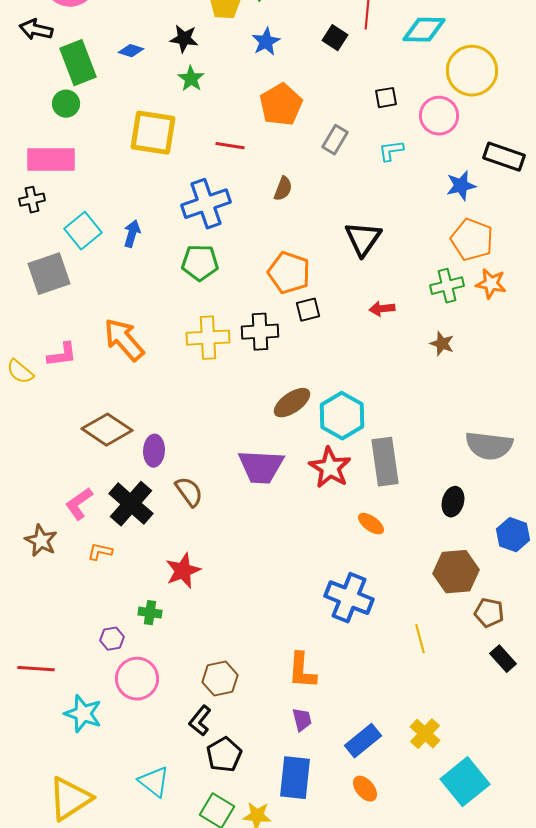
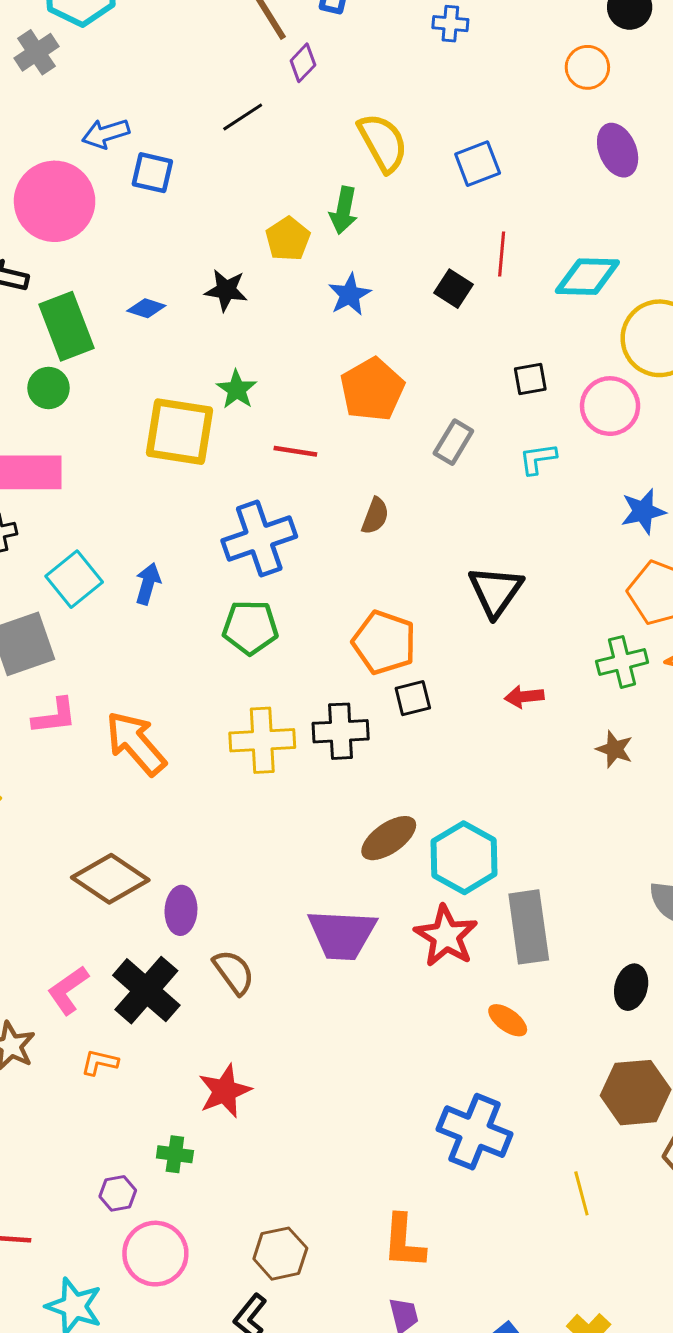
green star: (191, 79) -> (237, 389), moved
pink L-shape: (62, 355) -> (55, 716), moved

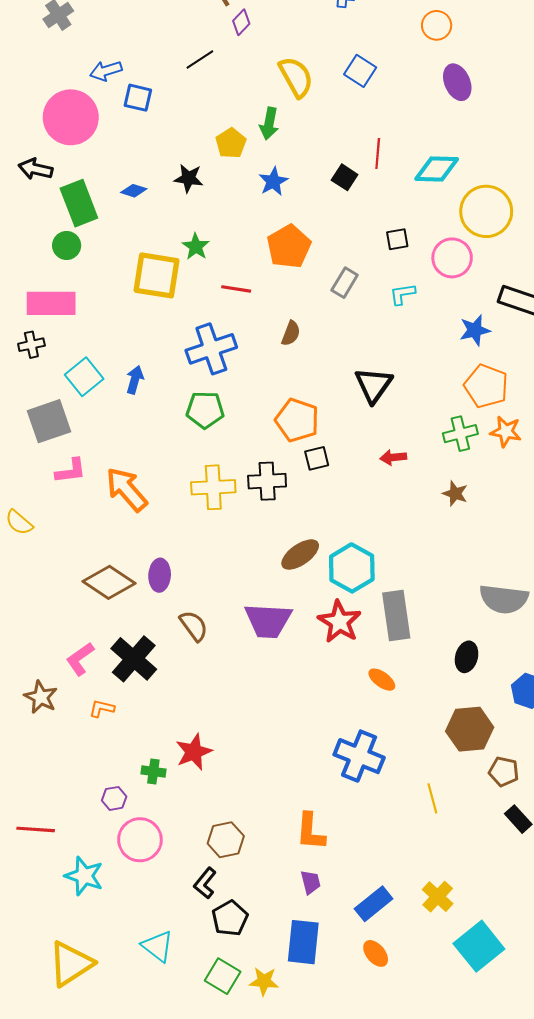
blue square: (478, 164) -> (360, 71), moved, turned -36
purple ellipse: (181, 910) -> (160, 575), moved
brown semicircle: (234, 972) -> (194, 626), moved
red star: (225, 1091) -> (194, 752), moved

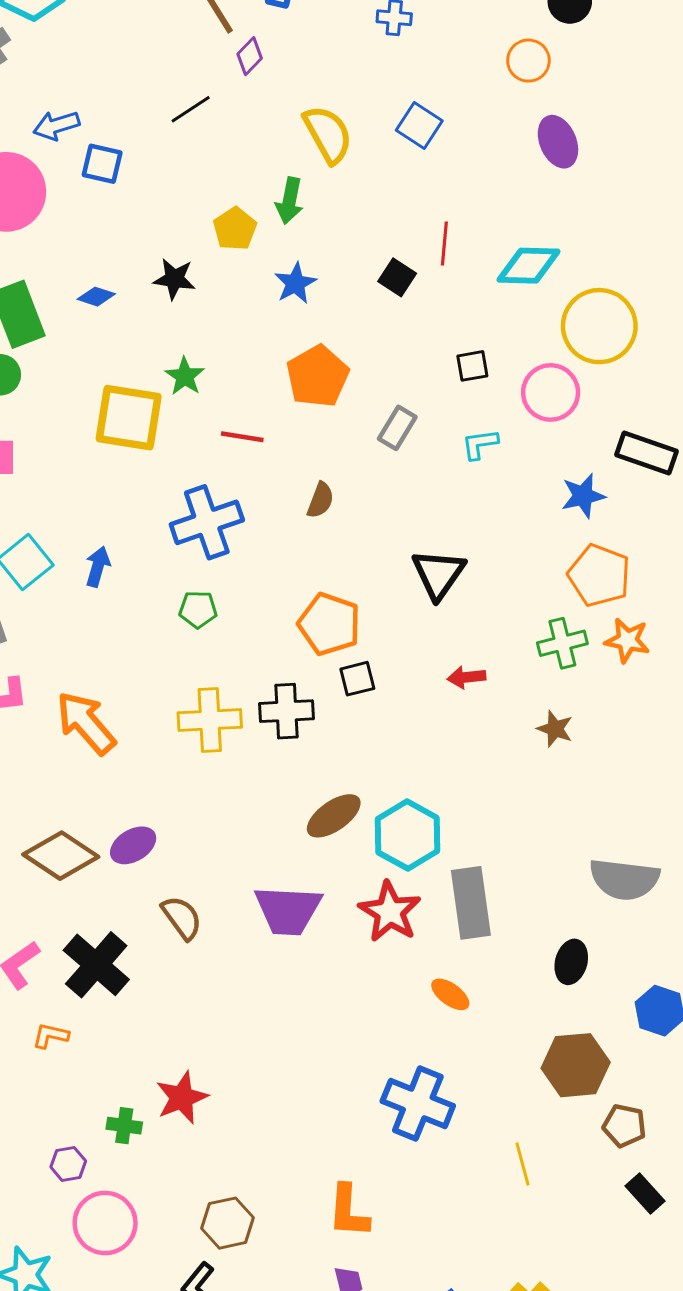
green pentagon: (205, 410) -> (198, 609), size x0.7
purple ellipse: (160, 575) -> (133, 845), turned 56

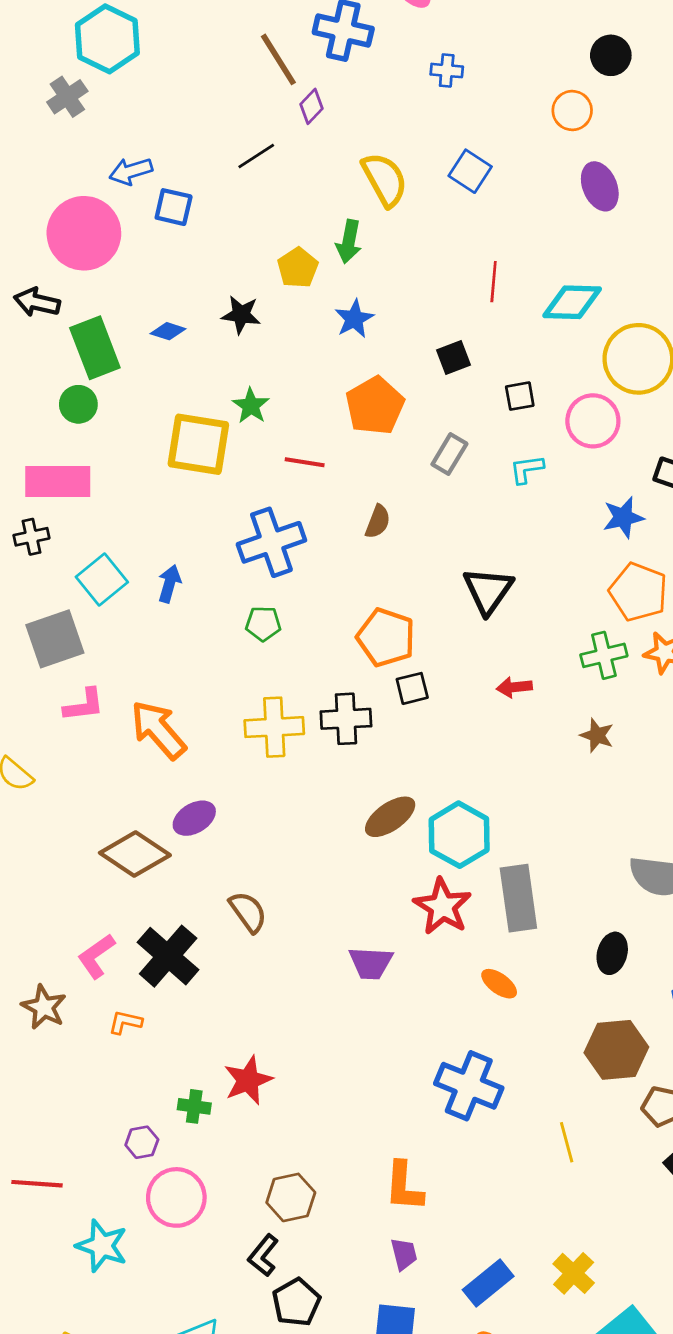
black square: (397, 277) -> (454, 357), moved, turned 36
purple ellipse: (133, 845) -> (194, 818), moved
purple trapezoid: (288, 910) -> (371, 963), moved, size x0.7

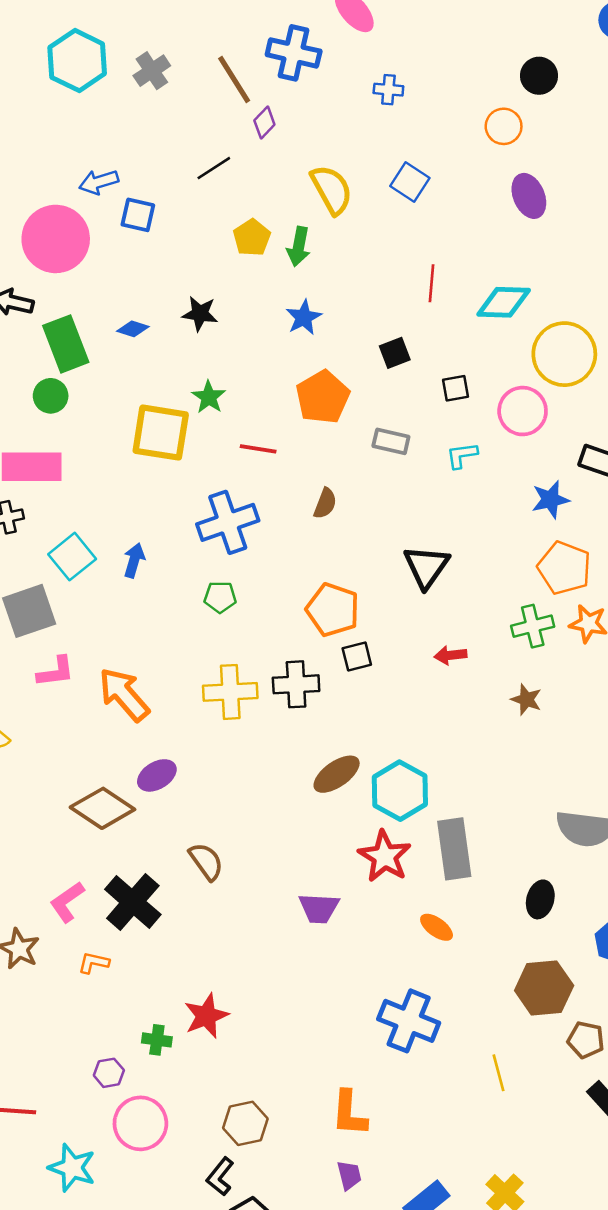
gray cross: (67, 97) -> (152, 71), moved
yellow pentagon: (298, 268) -> (252, 238), moved
gray rectangle: (449, 454) -> (391, 441), turned 72

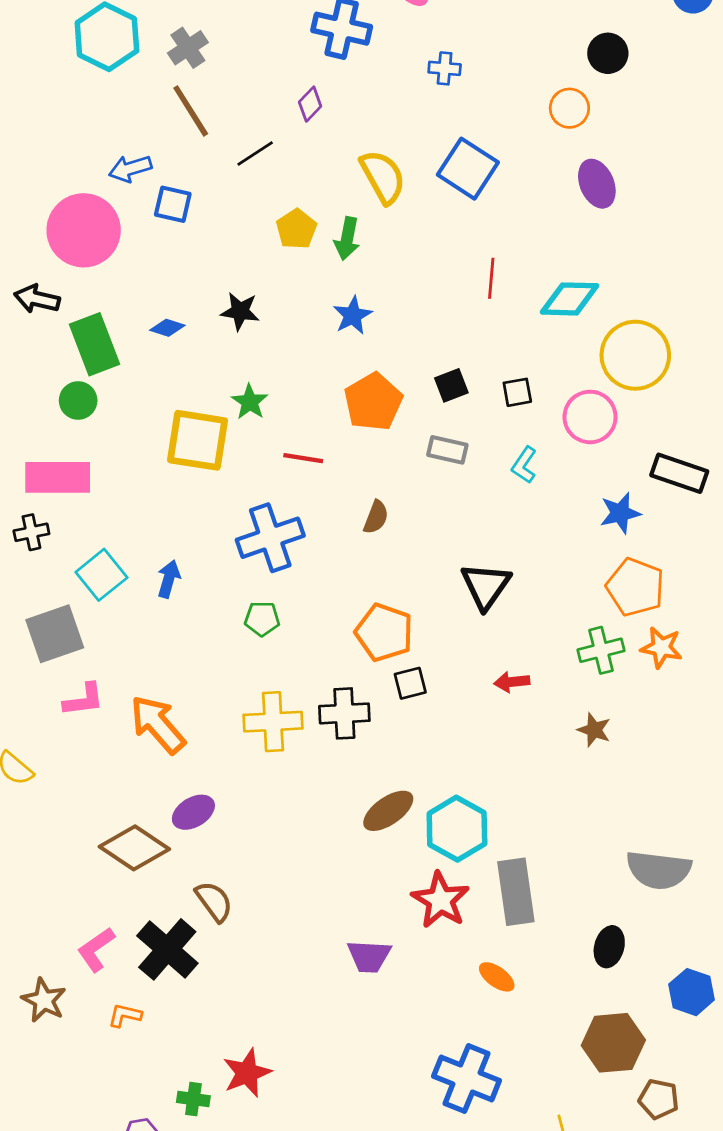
brown line: (234, 80) -> (191, 111), moved
blue square: (410, 182) -> (468, 169), size x1.4
black square: (395, 353) -> (451, 385), moved
cyan L-shape: (462, 455) -> (524, 465), turned -48
brown semicircle: (206, 861) -> (214, 901), moved

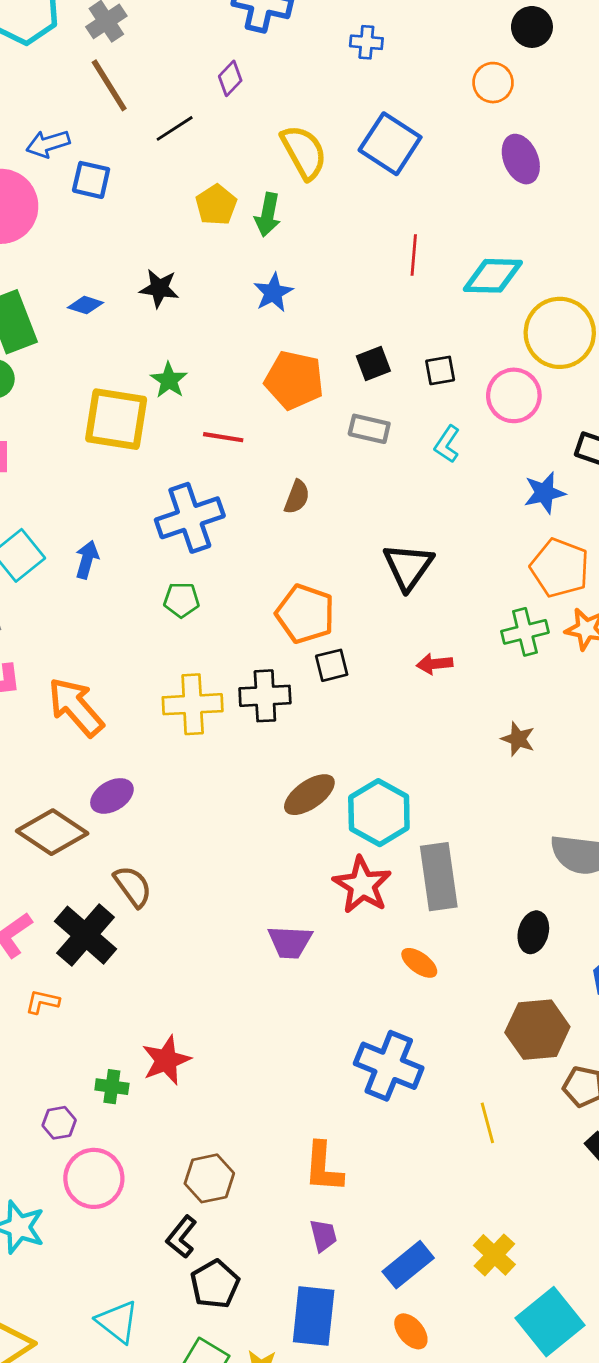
orange pentagon: (373, 402) -> (294, 380), turned -30
brown star: (594, 730) -> (518, 739), moved

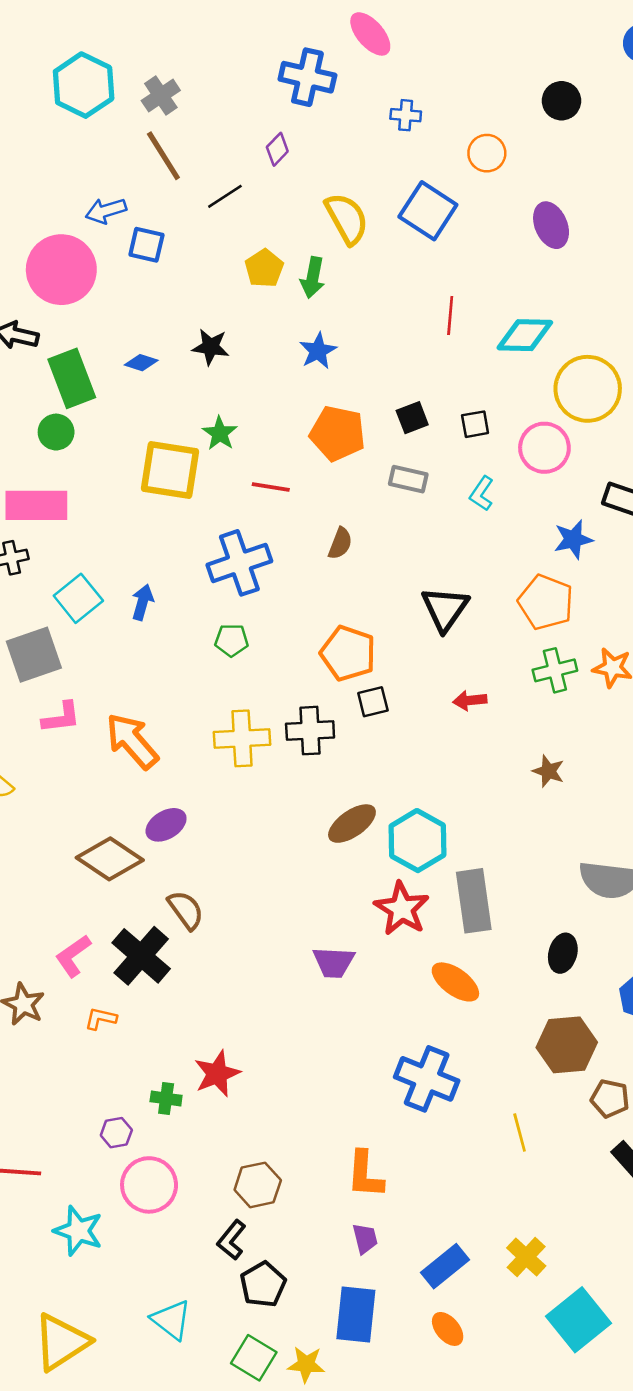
orange circle: (493, 83) -> (487, 153), moved
orange pentagon: (560, 568) -> (546, 602), moved
orange ellipse: (419, 963) -> (455, 982), size x1.4

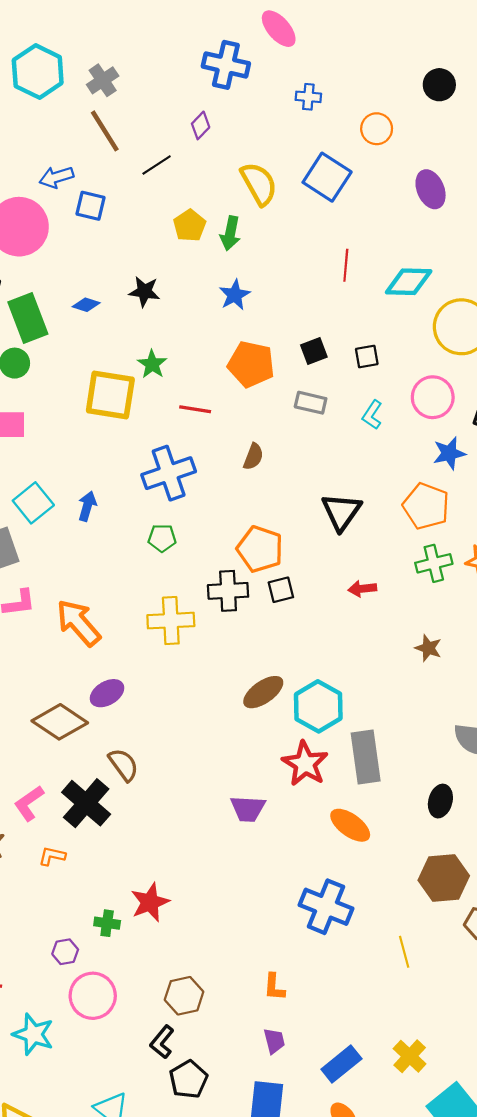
pink circle: (544, 448) -> (433, 397), moved
black cross: (310, 731) -> (228, 591), moved
orange L-shape: (365, 1174) -> (274, 987), size x0.7

